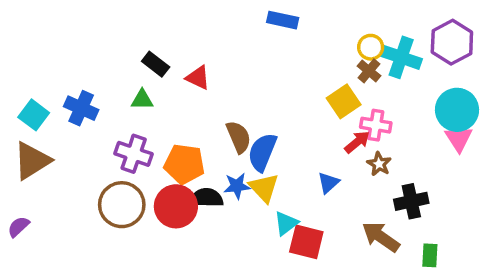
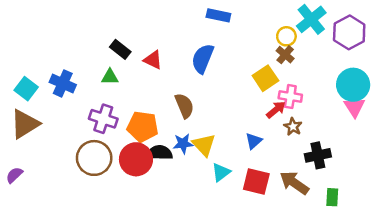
cyan cross: (401, 57) -> (311, 19), moved, turned 32
blue semicircle: (262, 152) -> (203, 59), moved
red square: (306, 242) -> (256, 182), moved

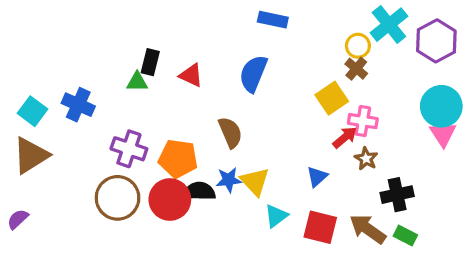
black rectangle: (120, 49) -> (150, 62), turned 66
green triangle: (110, 77) -> (137, 82), moved
green rectangle: (332, 197) -> (405, 235), moved, turned -66

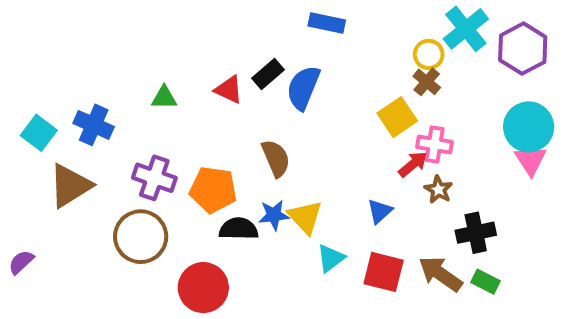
black rectangle: (150, 62) -> (268, 74), moved, turned 35
brown triangle: (31, 155) -> (70, 186), moved
red circle: (170, 200) -> (203, 288), moved

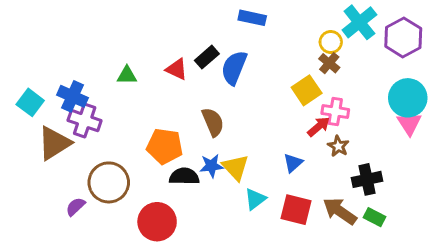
purple cross: (154, 178) -> (85, 121), moved
purple semicircle: (21, 262) -> (76, 207), moved

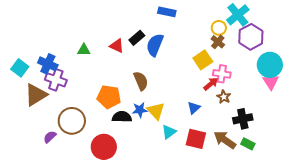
purple hexagon: (403, 37) -> (251, 37), moved

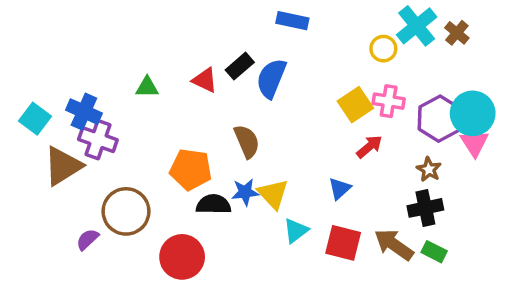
purple hexagon: (251, 37) -> (439, 119), moved
brown cross: (218, 42) -> (457, 33), moved
pink cross: (222, 74) -> (389, 101), moved
brown star: (224, 97) -> (429, 169), moved

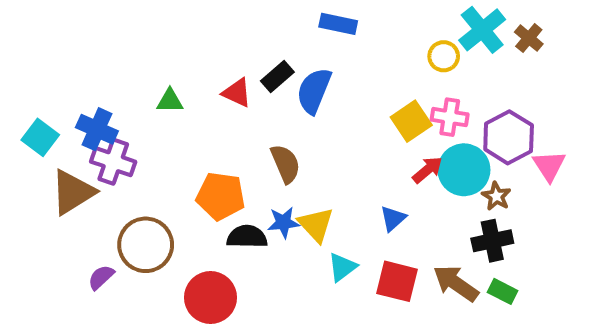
cyan circle: (473, 113) -> (464, 170), moved

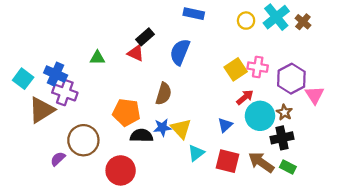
yellow circle: (444, 56) -> (246, 21), moved
black rectangle: (277, 77) -> (145, 37), moved
brown semicircle: (286, 164) -> (164, 94), turned 40
cyan circle: (464, 170) -> (260, 116), moved

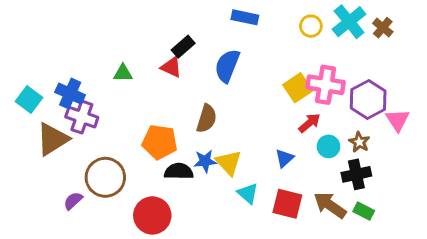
pink cross: (258, 67) -> (326, 85), size x1.4
cyan circle: (260, 116) -> (328, 146), size x0.6
cyan triangle: (196, 153) -> (248, 193), turned -42

